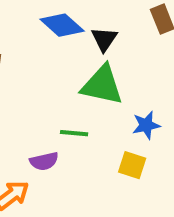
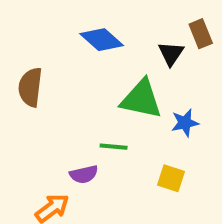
black triangle: (104, 39) -> (171, 53), moved
blue star: (146, 125) -> (185, 123), moved

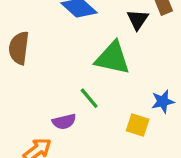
blue star: (185, 123) -> (163, 102), moved
green line: (114, 147) -> (89, 98), turned 45

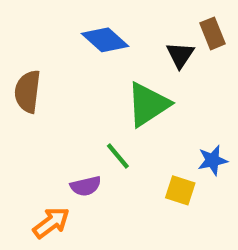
green triangle: (113, 58) -> (148, 104), turned -45

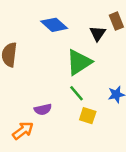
green line: (118, 156) -> (76, 93), moved
yellow square: (180, 190) -> (88, 116), moved

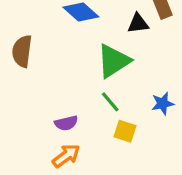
black triangle: (98, 34) -> (138, 23), turned 49
orange arrow: (23, 131) -> (66, 156), moved

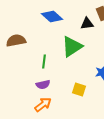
brown semicircle: (22, 51) -> (16, 41), turned 72
green line: (110, 102) -> (44, 62), moved, turned 48

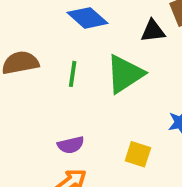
green line: (44, 62) -> (73, 74), moved

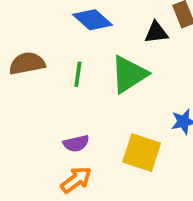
yellow square: (138, 154) -> (142, 153), size x1.5

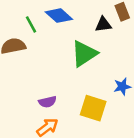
green line: (78, 74) -> (31, 24), moved, turned -36

